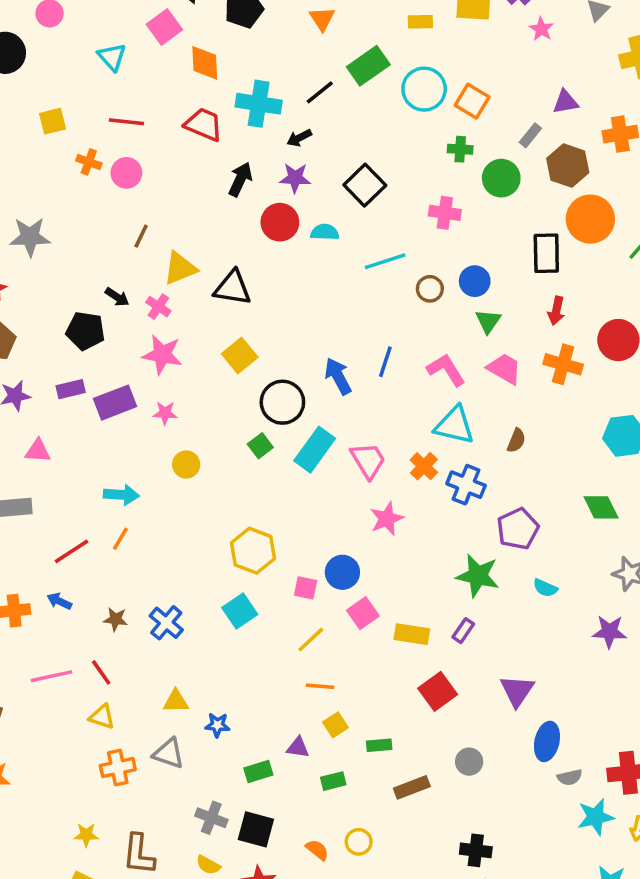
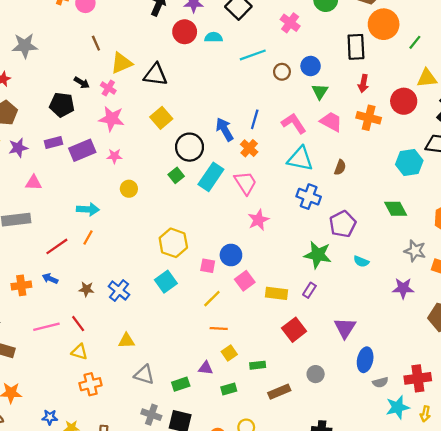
pink cross: (445, 213) -> (290, 23), turned 30
brown line: (141, 236) -> (96, 43), turned -48
orange cross: (424, 466) -> (249, 148), moved
blue star: (217, 725) -> (50, 417), moved
gray triangle: (169, 753) -> (144, 375), moved

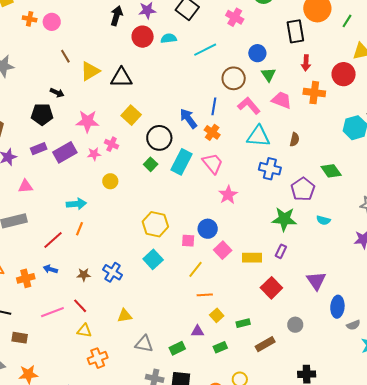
brown circle: (282, 72) -> (234, 78), moved, size x1.5
pink cross: (108, 88) -> (112, 144), moved
green diamond: (396, 209) -> (331, 171), moved

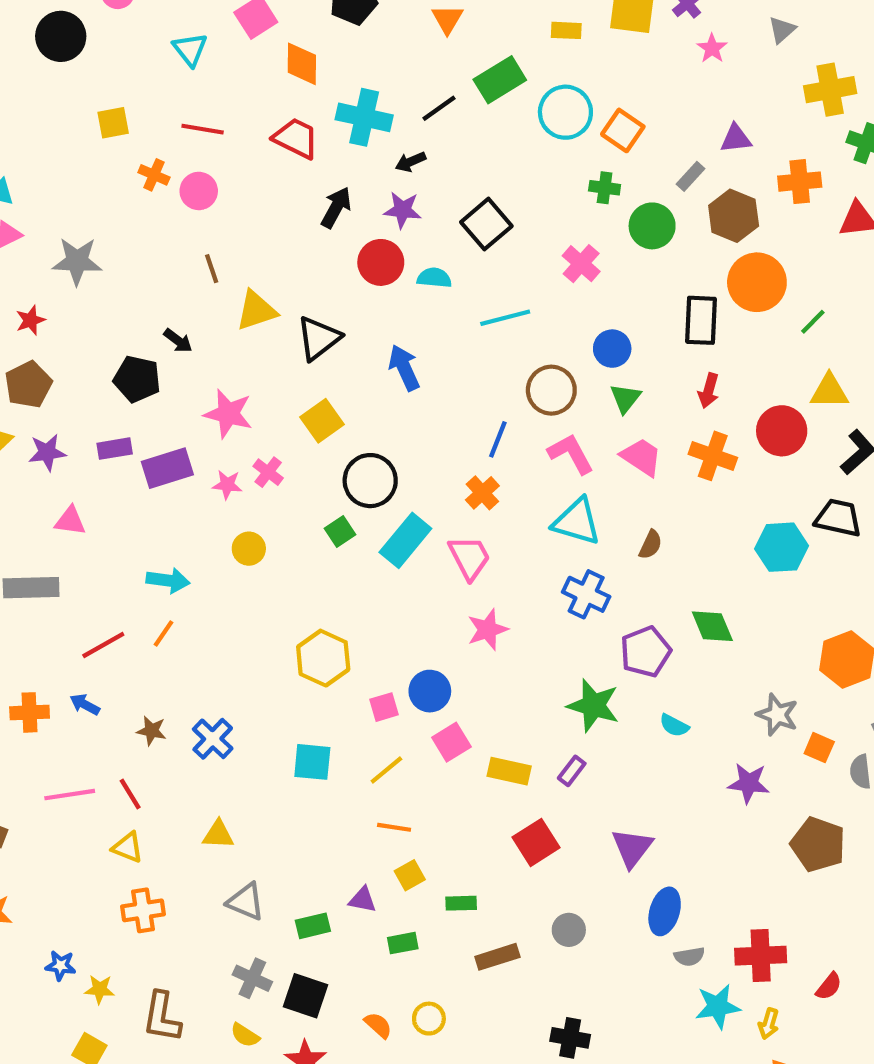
black triangle: (121, 78) -> (319, 338), turned -50
blue arrow: (188, 119) -> (404, 368), moved
pink square: (188, 241) -> (384, 707), turned -32
cyan square: (153, 259) -> (312, 762), moved, turned 36

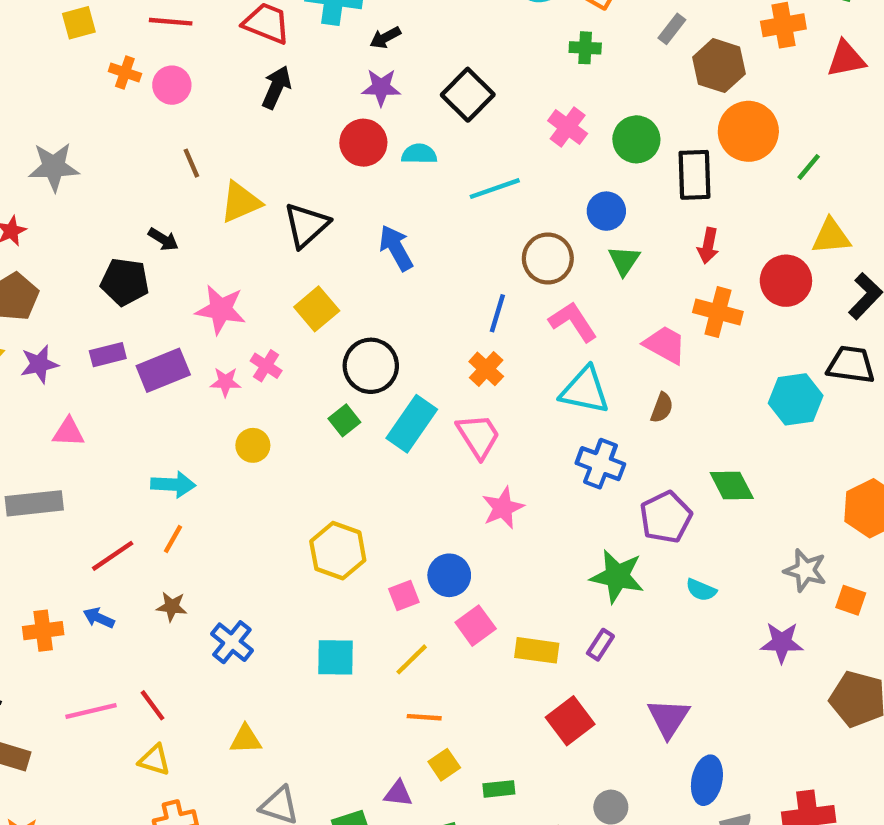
black arrow: (336, 208) -> (276, 87), moved
green circle: (652, 226) -> (636, 139), moved
pink trapezoid: (641, 457) -> (665, 345), moved
brown star: (152, 731) -> (172, 607), moved

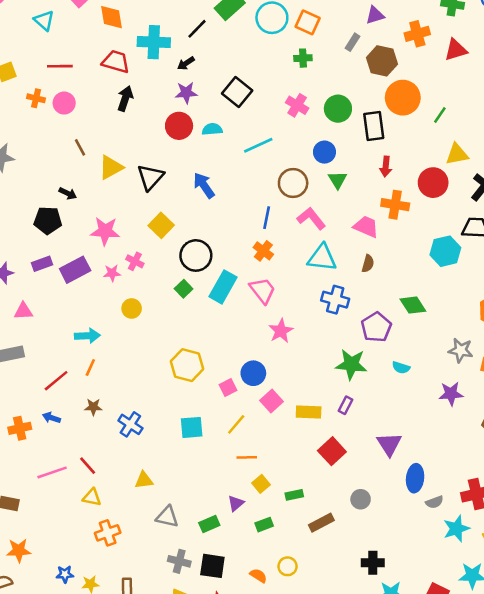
purple triangle: (398, 794) -> (236, 503), turned -42

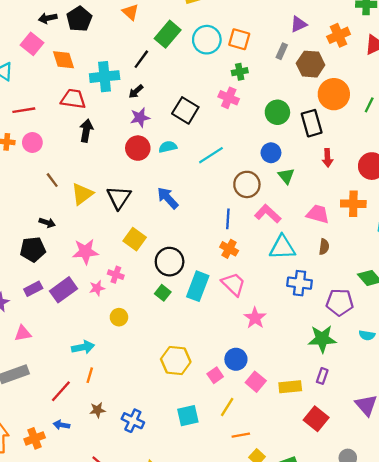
pink cross: (297, 105) -> (229, 98), moved
orange cross: (395, 205) -> (353, 204), moved
purple pentagon: (376, 327) -> (340, 302), turned -30

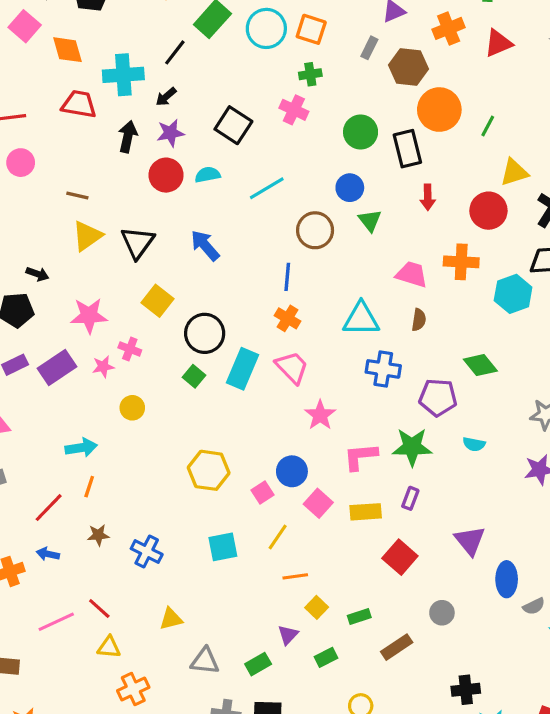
black arrow: (86, 131) -> (128, 137), moved
brown line: (52, 180) -> (77, 196), moved, turned -42
pink L-shape: (268, 214) -> (360, 457), moved, turned -50

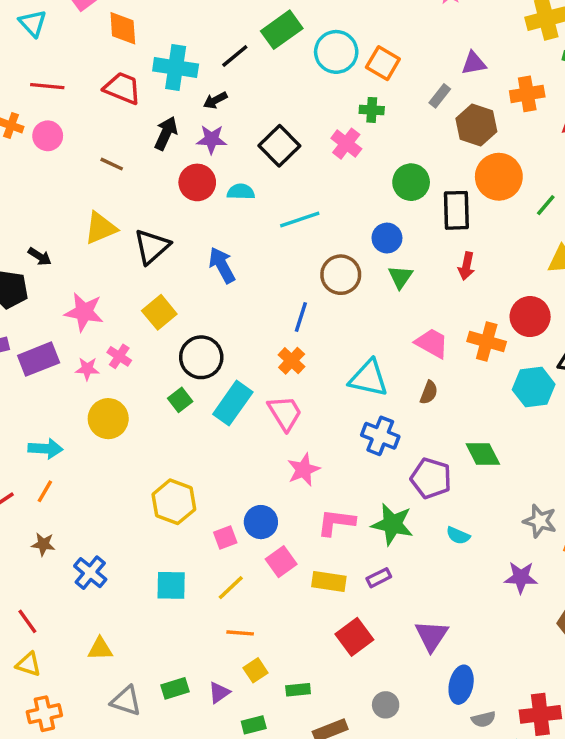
brown line: (77, 196) -> (112, 164), moved
red circle: (488, 211) -> (530, 317), moved
yellow circle: (132, 408) -> (108, 419), size x1.5
purple rectangle: (410, 498) -> (379, 578), turned 30
green rectangle: (258, 664) -> (175, 688), moved

